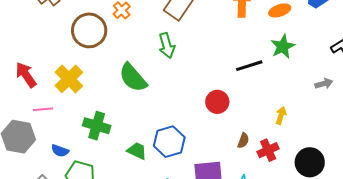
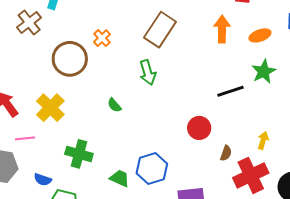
green semicircle: (133, 78) -> (114, 105), size x0.5
brown semicircle: (243, 141) -> (226, 153), moved
red cross: (268, 150) -> (251, 175), size x1.6

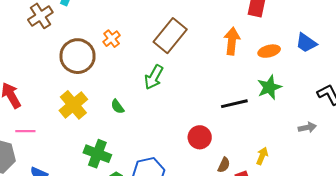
green arrow: (148, 73) -> (154, 77), turned 40
yellow cross: (50, 108) -> (73, 105), moved
green cross: (79, 154) -> (97, 154), moved

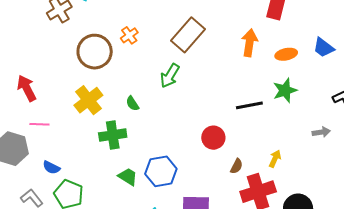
green cross: (97, 154) -> (113, 135), moved, turned -32

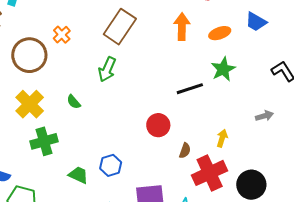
gray arrow: (321, 132) -> (264, 116), moved
green cross: (113, 135) -> (44, 141), moved
blue hexagon: (161, 171) -> (111, 165), size x0.7

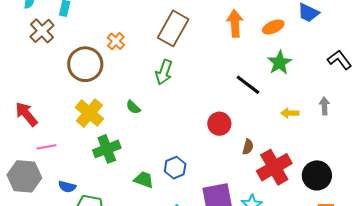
black line: (190, 89) -> (248, 85), turned 60
gray arrow: (264, 116) -> (324, 106), turned -72
yellow arrow: (222, 138) -> (290, 113), moved, turned -102

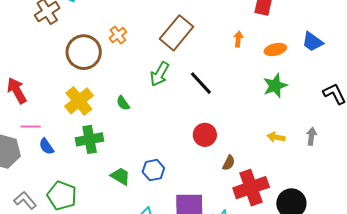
orange arrow: (235, 23) -> (238, 39), size x0.6
black line: (248, 85) -> (201, 83), moved
blue semicircle: (67, 187) -> (46, 146), moved, turned 30

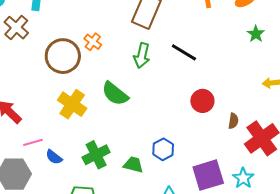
orange cross: (118, 35) -> (93, 42), moved
green star: (275, 86) -> (256, 34), size x0.7
green semicircle: (123, 103) -> (115, 94), size x1.8
green cross: (90, 139) -> (96, 155), moved

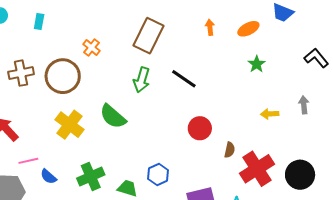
brown cross: (16, 28) -> (21, 73), moved, turned 35
orange cross: (93, 42) -> (91, 48), moved

